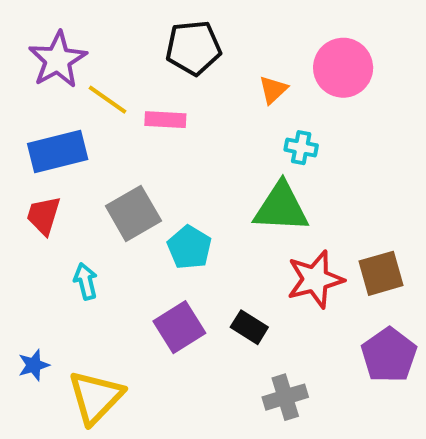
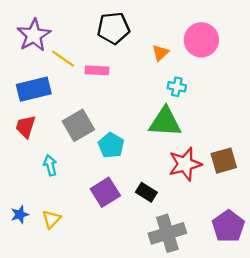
purple pentagon: (389, 355) -> (228, 226), moved
yellow triangle: (96, 397) -> (51, 219), moved, size x0.6
gray cross: (285, 397) -> (167, 233), size x1.4

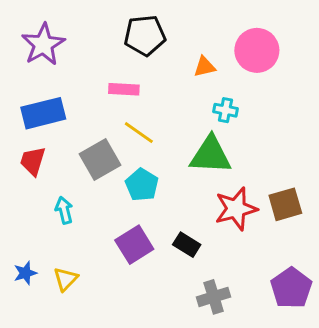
orange triangle: (160, 53) -> (205, 67), turned 30
yellow line: (63, 59) -> (139, 133), moved
gray cross: (167, 233) -> (214, 297), size x0.7

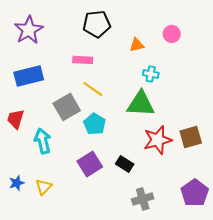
pink circle: (257, 50) -> (172, 34), size x0.6
red trapezoid: (33, 161) -> (16, 119), moved
cyan arrow: (64, 210) -> (43, 141), size x1.4

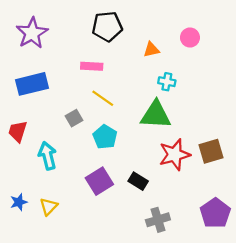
gray square: (67, 107) -> (74, 118), size x0.6

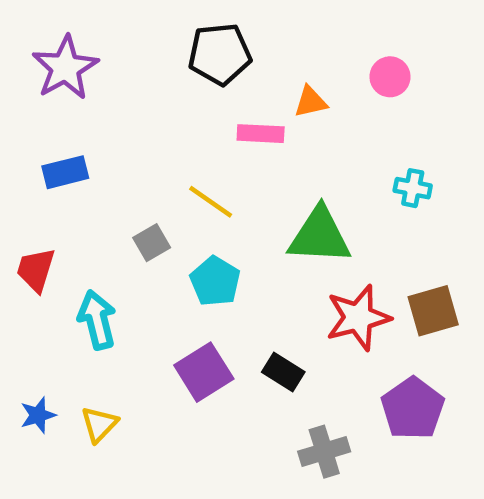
pink rectangle: (92, 66) -> (261, 134), moved
cyan cross: (167, 82) -> (413, 188), moved
blue rectangle: (32, 84) -> (65, 172), size x0.7
purple pentagon: (215, 213) -> (413, 408), moved

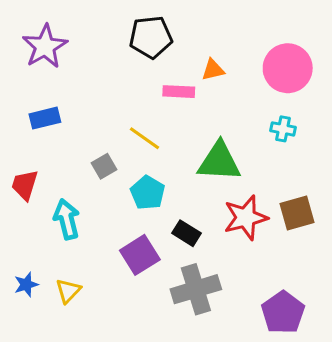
pink circle: (390, 77) -> (288, 68), moved, size x1.8
black rectangle: (283, 372) -> (186, 233), moved
purple pentagon: (413, 408) -> (283, 313), moved
gray cross: (324, 452) -> (196, 289), moved, size x1.4

